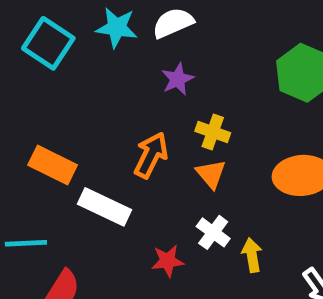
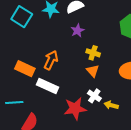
orange arrow: (151, 155) -> (51, 60), moved
yellow arrow: (252, 255) -> (111, 105), turned -64
red star: (168, 261) -> (75, 109), size x1.6

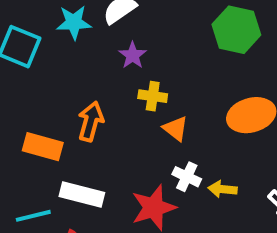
yellow cross: (93, 53) -> (153, 96), moved
white rectangle: (48, 86) -> (82, 195), moved

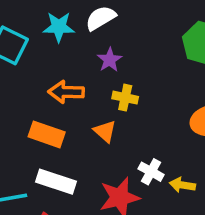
orange arrow: (91, 121) -> (66, 92), moved, turned -108
orange triangle: (176, 129) -> (105, 131), moved
orange rectangle: (43, 147) -> (47, 134), moved

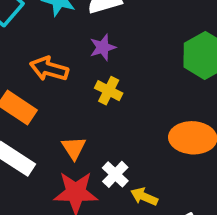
orange triangle: (105, 131) -> (74, 148), moved

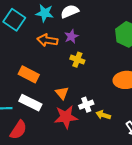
orange arrow: (49, 69) -> (47, 40), moved
white cross: (115, 174) -> (86, 105), turned 32

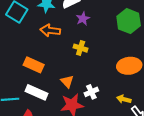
purple star: (71, 36) -> (83, 19), moved
yellow arrow: (103, 115) -> (124, 99), moved

